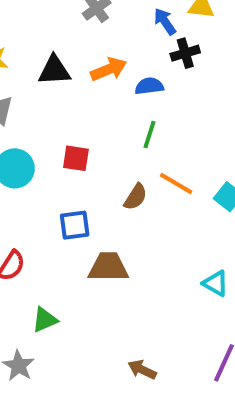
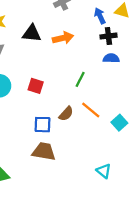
blue semicircle: (149, 86) -> (111, 58), moved
blue square: (75, 225) -> (42, 125), moved

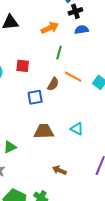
orange arrow: (63, 38) -> (50, 28), moved
brown trapezoid: (44, 151) -> (44, 131), moved
cyan triangle: (104, 171) -> (77, 129), moved

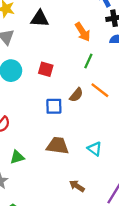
orange arrow: (50, 28) -> (83, 32), turned 72
brown arrow: (59, 170) -> (77, 186), moved

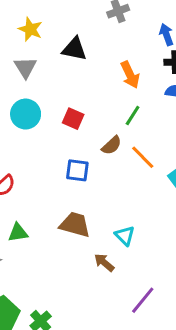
brown semicircle: (76, 95) -> (112, 145), moved
brown arrow: (77, 186) -> (104, 263), moved

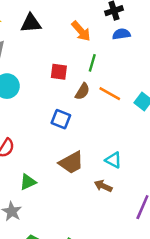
red square: (73, 119) -> (59, 72), moved
blue square: (77, 170) -> (61, 119), turned 30
brown trapezoid: (75, 225) -> (71, 163), turned 152

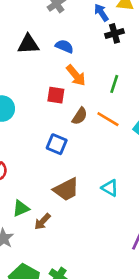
orange arrow: (81, 31) -> (76, 75), moved
blue semicircle: (121, 34) -> (64, 46), moved, turned 30
green line: (92, 63) -> (114, 84), moved
brown arrow: (103, 186) -> (42, 222), moved, turned -72

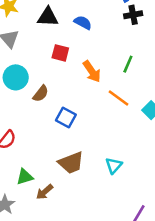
orange arrow: (76, 75) -> (92, 72), moved
red square: (56, 95) -> (60, 53), moved
brown semicircle: (80, 116) -> (41, 94), moved
cyan triangle: (110, 188) -> (114, 165), turned 36

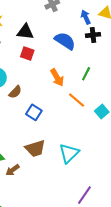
blue semicircle: (83, 23) -> (65, 41), moved, size x1.5
red square: (60, 53) -> (27, 53), moved
cyan triangle: (114, 165) -> (69, 153), size x1.5

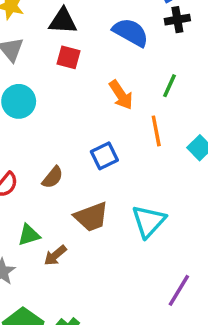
brown semicircle: (15, 92) -> (53, 177), moved
orange line: (77, 100) -> (156, 131), turned 42
blue square: (34, 112) -> (104, 156), moved, turned 35

